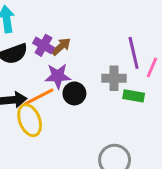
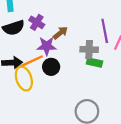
brown arrow: (61, 47) -> (60, 33), moved
black circle: (74, 93) -> (51, 67), moved
green rectangle: (134, 96) -> (94, 63), moved

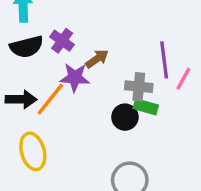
orange line: (31, 61) -> (50, 99), turned -30
black circle: (51, 67) -> (125, 117), moved
yellow ellipse: (24, 79) -> (33, 151), moved

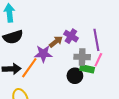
purple cross: (62, 41) -> (71, 36), moved
pink line: (183, 79) -> (98, 60), moved

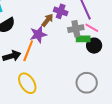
pink line: (98, 60) -> (92, 28), turned -72
black circle: (75, 76) -> (94, 46), moved

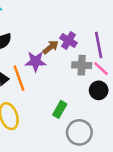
green rectangle: (83, 39) -> (60, 109), moved, turned -72
orange line: (28, 51) -> (19, 78), turned -55

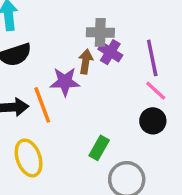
brown arrow: (51, 47) -> (86, 62), turned -42
gray cross: (82, 65) -> (100, 32), moved

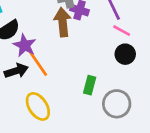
brown arrow: (86, 62) -> (63, 22), size x1.5
purple star: (65, 82) -> (25, 45), moved, turned -30

